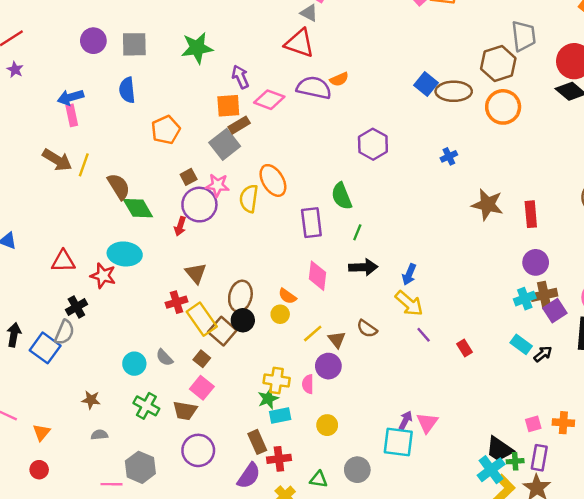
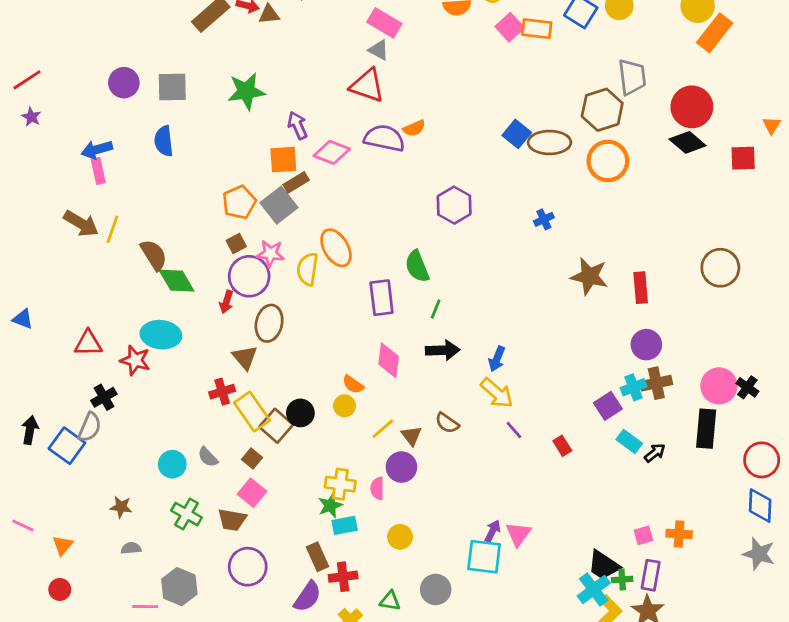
orange pentagon: (166, 130) -> (239, 202), moved
brown ellipse: (240, 296) -> (269, 323), moved
purple square: (555, 311) -> (608, 406), moved

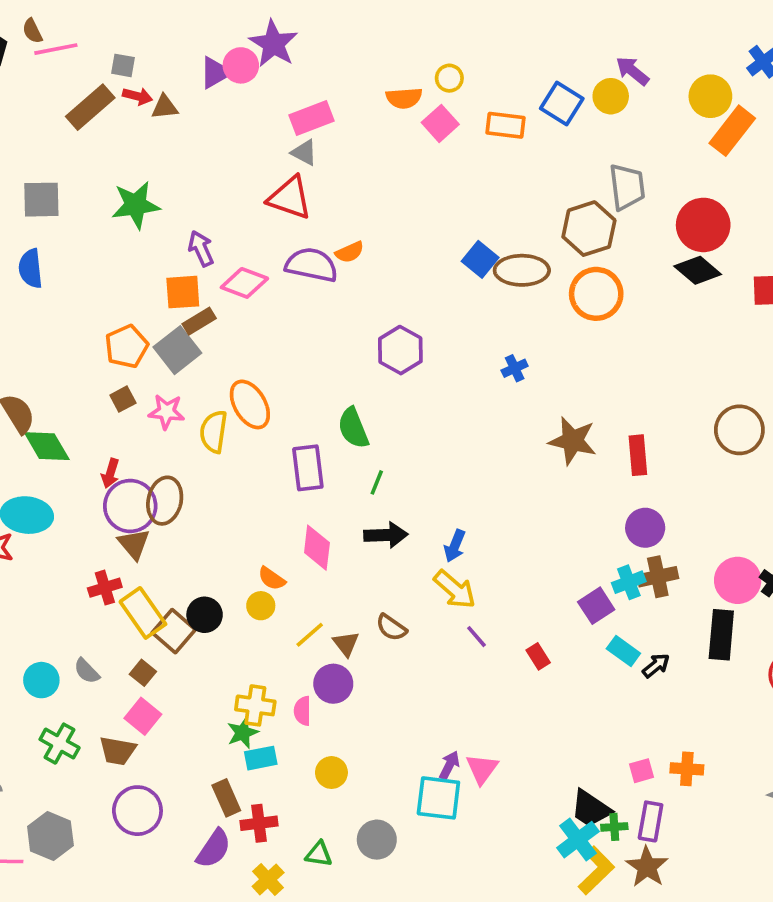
pink rectangle: (384, 23) -> (312, 118), turned -52
pink square: (510, 27) -> (440, 123), moved
purple circle: (249, 276) -> (130, 506), moved

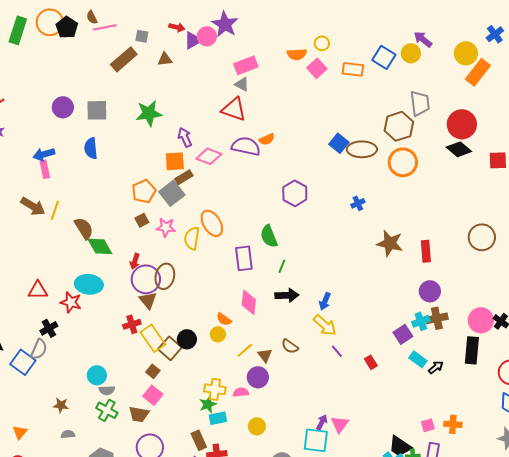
red arrow: (137, 96) -> (177, 27), moved
gray semicircle: (87, 671) -> (107, 390), moved, turned -49
pink semicircle: (302, 711) -> (241, 392), turned 84

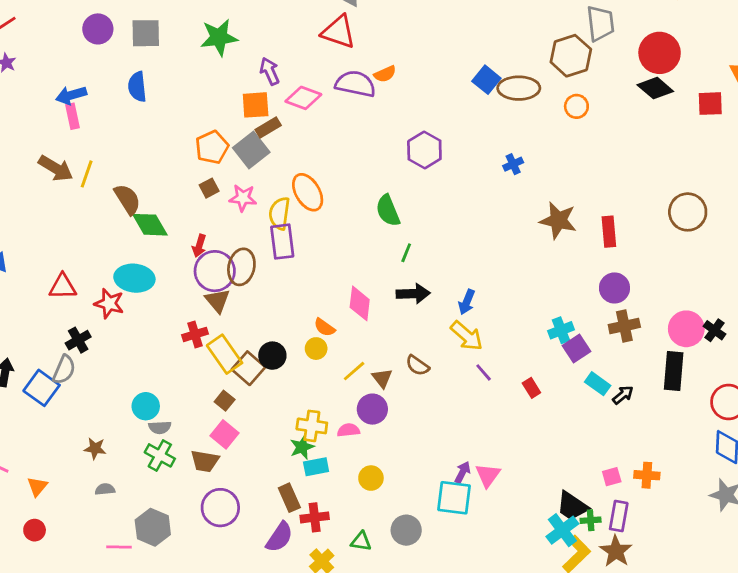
orange circle: (403, 162) -> (576, 106), size x0.6
purple rectangle: (244, 258) -> (282, 242), moved
cyan cross: (421, 321) -> (561, 330), moved

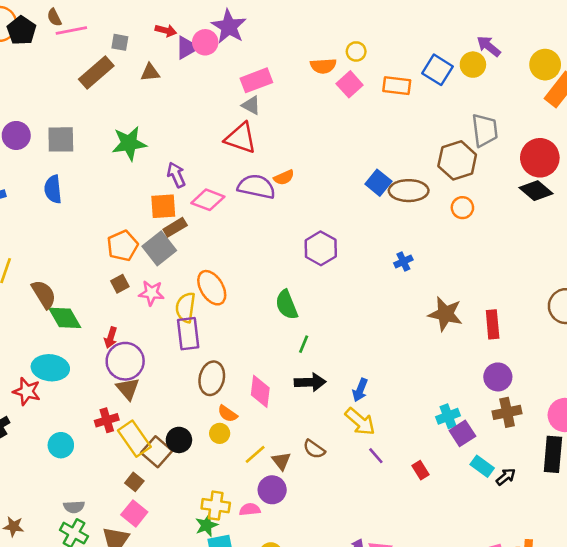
brown ellipse: (241, 267) -> (212, 378), moved
cyan circle: (146, 406) -> (61, 445), moved

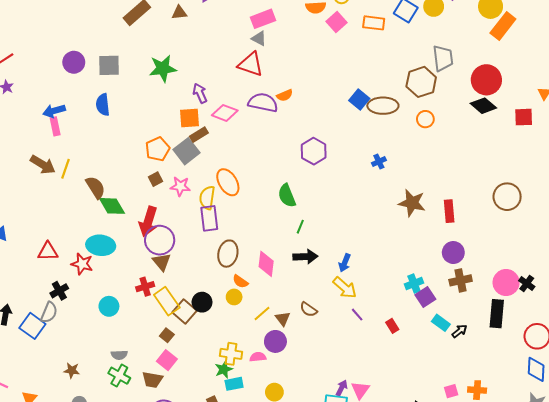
red arrow: (111, 338) -> (148, 221), size x1.8

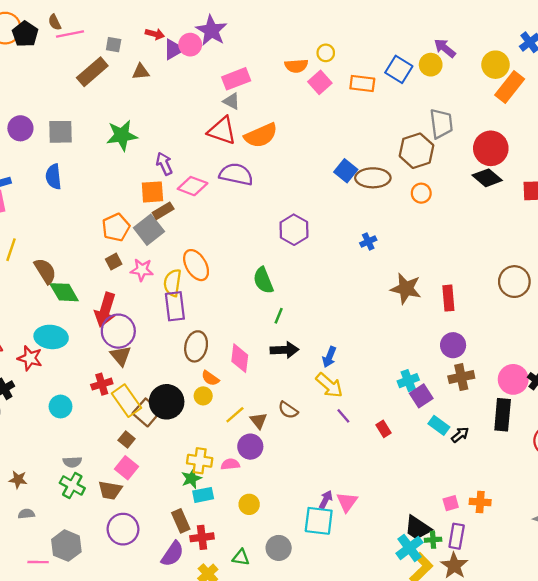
orange semicircle: (285, 95) -> (261, 135), moved, size x1.8
black circle: (202, 302) -> (167, 402), size x1.5

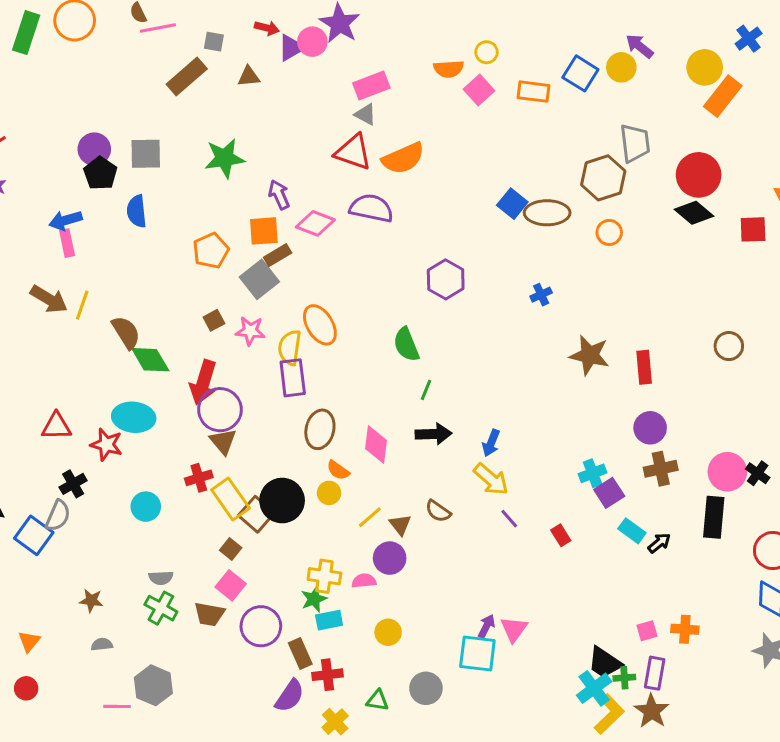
black pentagon: (25, 34) -> (100, 173), moved
orange pentagon: (116, 227) -> (211, 251), moved
brown circle: (514, 282) -> (729, 346), size x0.7
purple circle: (123, 529) -> (261, 626), moved

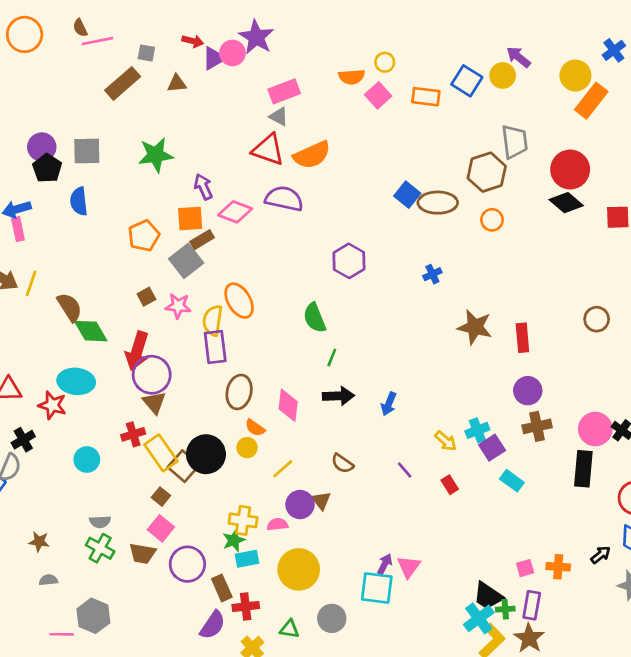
yellow arrow: (491, 479) -> (446, 441), moved, size x0.7
brown triangle: (400, 525) -> (321, 501), moved
black arrow: (659, 543) -> (601, 555), moved
yellow circle: (388, 632) -> (299, 569), size x1.8

